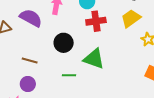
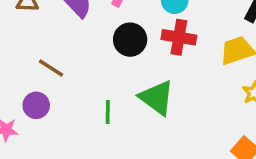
black circle: (64, 43) -> (130, 40), moved
green line: (69, 75) -> (108, 112), turned 72

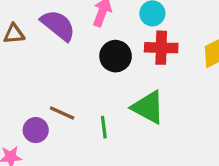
brown line: (51, 68) -> (62, 113), moved

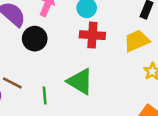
black circle: (116, 56) -> (35, 39), moved

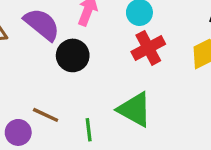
red cross: (92, 35) -> (148, 48), turned -30

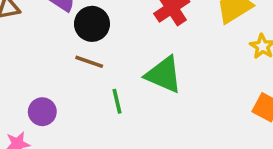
brown line: (46, 115) -> (89, 62), moved

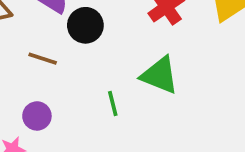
brown line: (89, 62) -> (43, 59), moved

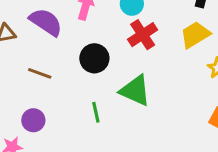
black circle: (85, 25) -> (94, 58), moved

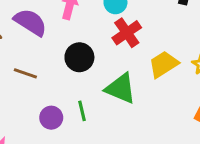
yellow trapezoid: (195, 35) -> (164, 64), moved
purple circle: (33, 120) -> (51, 118), moved

